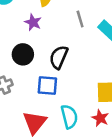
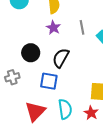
purple star: (33, 22) -> (53, 28), moved

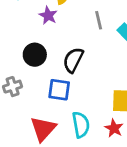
purple star: (53, 28) -> (48, 15), moved

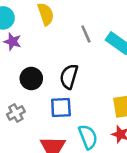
purple star: (48, 15) -> (12, 42), moved

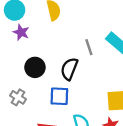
gray line: (86, 34) -> (89, 47), moved
gray cross: (16, 113) -> (18, 97), turned -35

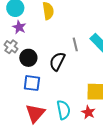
blue square: (59, 96) -> (32, 83), moved
gray cross: (18, 97) -> (11, 47), moved

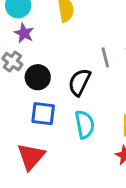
cyan semicircle: (63, 110) -> (85, 124), moved
red triangle: (35, 113) -> (31, 156), moved

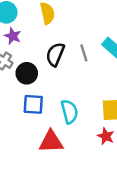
black semicircle: (79, 82) -> (55, 54), moved
red triangle: (31, 156) -> (51, 142), moved, turned 50

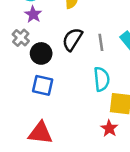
cyan semicircle: (69, 112) -> (102, 79), moved
red triangle: (51, 142) -> (40, 133), moved

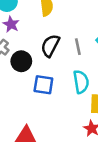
blue square: (43, 85) -> (43, 85), moved

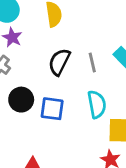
black circle: (21, 61) -> (21, 100), moved

